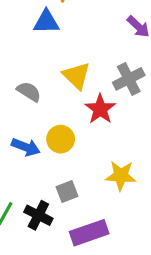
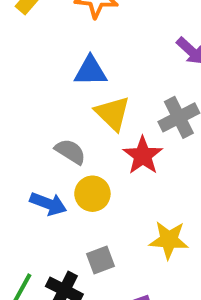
blue triangle: (46, 22) -> (90, 71), moved
gray semicircle: (29, 92) -> (70, 151), moved

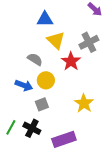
yellow star: (169, 240) -> (84, 103), turned 30
gray square: (100, 260) -> (42, 104), moved

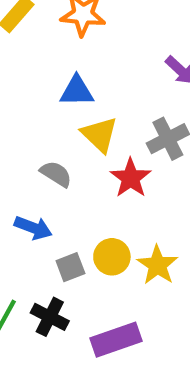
yellow circle: (46, 80) -> (112, 257), moved

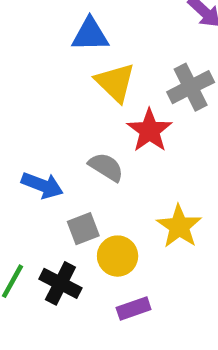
gray semicircle: (56, 174) -> (106, 167), moved
yellow circle: (112, 257) -> (118, 256), moved
purple rectangle: (116, 340) -> (134, 309), size x0.6

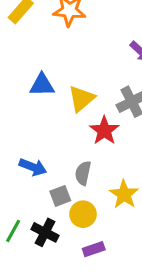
blue triangle: (90, 35) -> (42, 85), moved
yellow triangle: (115, 83) -> (81, 99), turned 36
gray semicircle: (106, 167) -> (83, 173), moved, turned -110

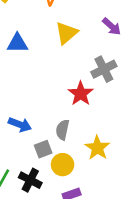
blue triangle: (42, 85) -> (17, 43), moved
yellow triangle: (81, 99) -> (66, 33), moved

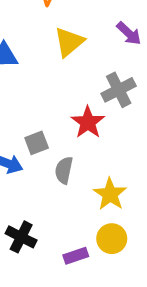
gray square: (43, 149) -> (37, 143), moved
yellow circle: (63, 165) -> (112, 239), moved

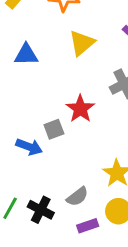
red star: (88, 122) -> (80, 109), moved
gray semicircle: (64, 170) -> (77, 197), moved, turned -140

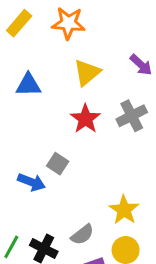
red star: (80, 109) -> (85, 119), moved
gray square: (54, 129) -> (58, 164), turned -36

